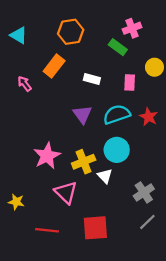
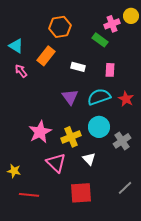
cyan triangle: (19, 35) -> (16, 46), moved
yellow circle: (154, 67) -> (131, 16), moved
white triangle: (105, 176) -> (89, 159), moved
gray cross: (144, 192) -> (122, 141), moved
red line: (47, 230) -> (29, 195), moved

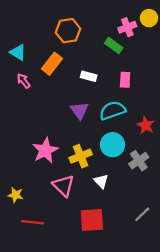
red star: (126, 99) -> (146, 125), moved

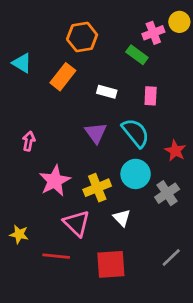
pink arrow: (24, 81) -> (29, 141), moved, turned 49
cyan semicircle: (113, 110) -> (136, 133), turned 70
red line: (33, 222) -> (56, 256), moved

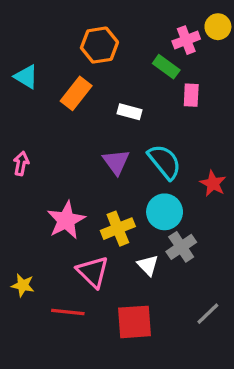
pink rectangle: (151, 96) -> (191, 95), moved
pink arrow: (29, 141) -> (21, 163), moved
gray cross: (167, 193) -> (181, 247), moved

